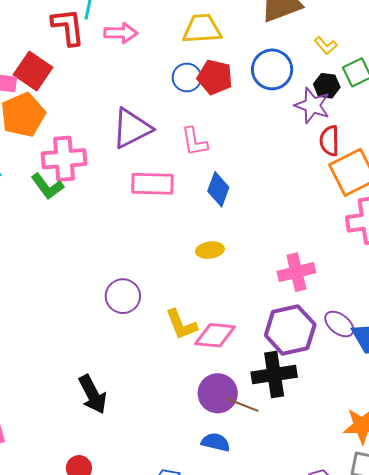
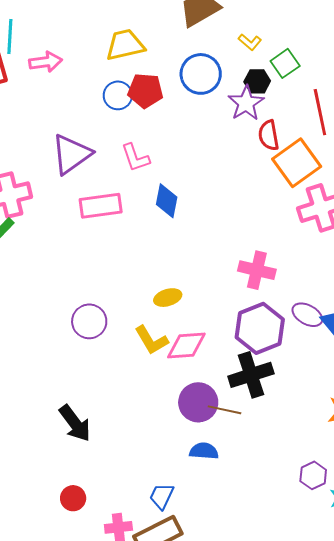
purple star: (312, 105) -> (246, 103), turned 30
yellow ellipse: (210, 250) -> (168, 298), moved
pink cross: (296, 272) -> (257, 270), turned 36

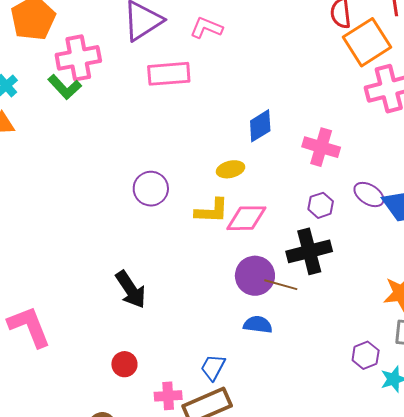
pink L-shape: (135, 158) -> (206, 28), turned 128
blue diamond: (167, 201) -> (260, 126), moved, turned 44
purple hexagon: (260, 328) -> (321, 205), size x0.5
yellow L-shape: (151, 340) -> (212, 211), turned -60

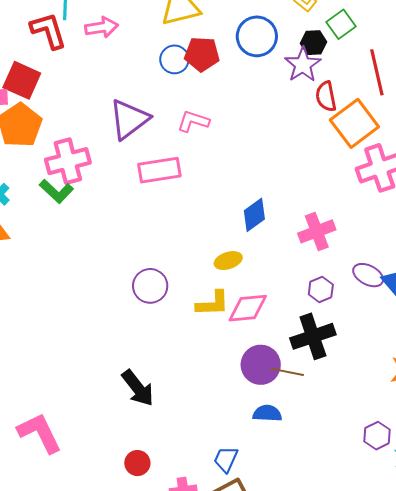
pink cross: (321, 147) -> (317, 231), turned -33

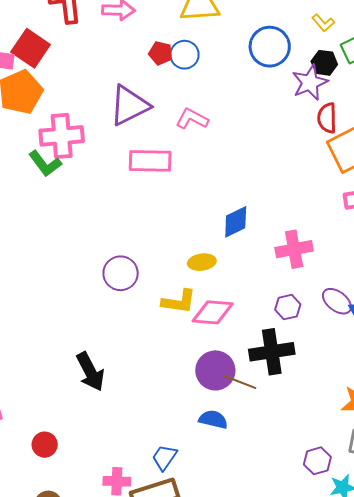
red pentagon: (202, 54) -> (161, 53), moved, size x0.7
red circle: (137, 463) -> (45, 445), moved

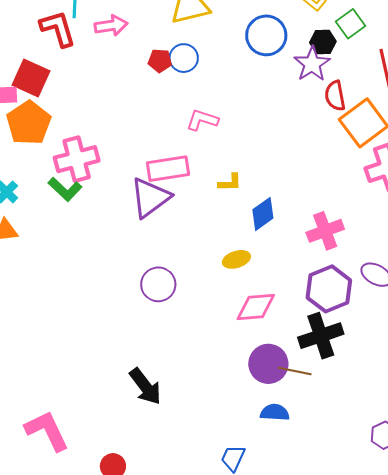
purple triangle: (129, 105) -> (150, 198), moved
yellow L-shape: (179, 302) -> (230, 183), moved, size x0.7
purple hexagon: (288, 307) -> (329, 289), size x1.8

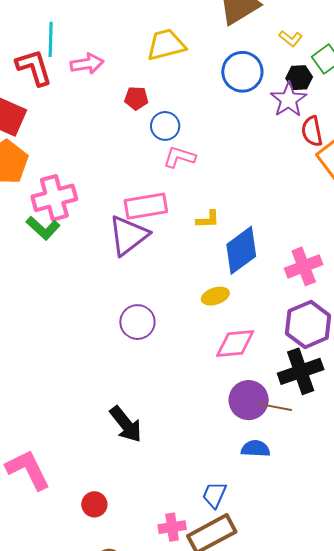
blue circle: (184, 58) -> (165, 126), moved
blue diamond: (263, 214) -> (241, 250), size x1.4

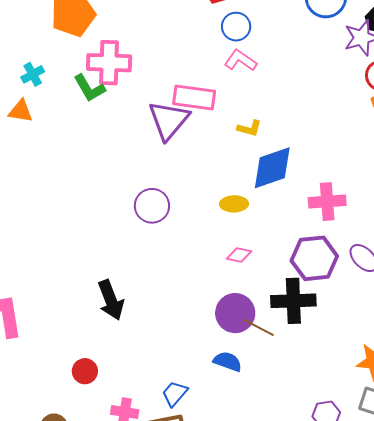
purple triangle: (128, 235) -> (169, 120), turned -30
pink diamond: (235, 343) -> (239, 255), size x0.6
red circle: (94, 504) -> (85, 371), moved

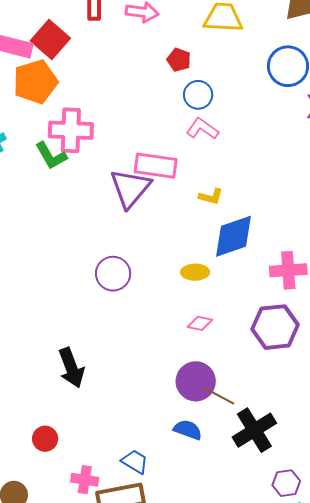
black cross: (293, 301) -> (254, 430), moved, turned -30
blue trapezoid: (175, 394) -> (135, 462), turned 80

